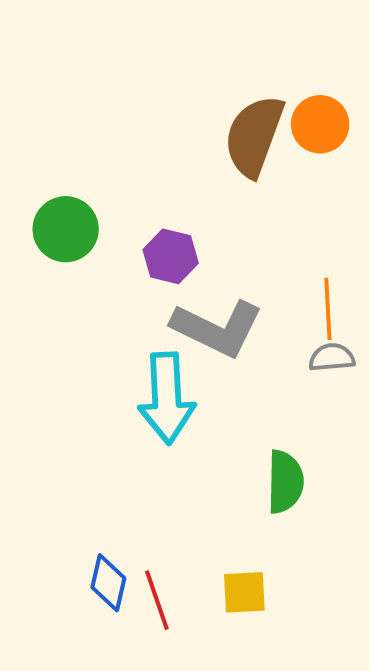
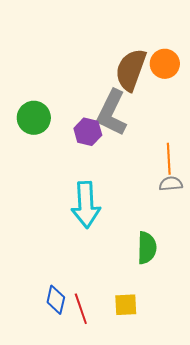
gray L-shape: (217, 328) -> (112, 113), moved, turned 90

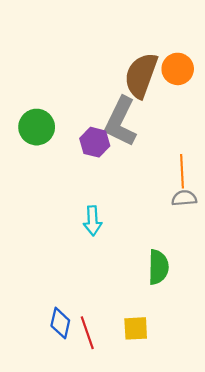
cyan arrow: (86, 205) -> (93, 221), size x0.6

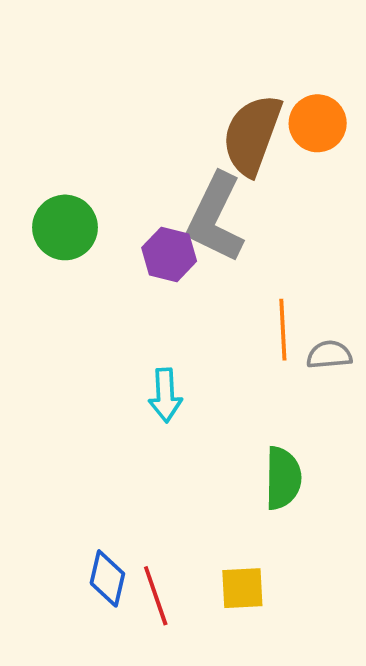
orange line: (182, 171) -> (283, 330), moved

